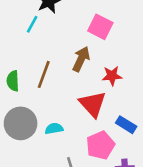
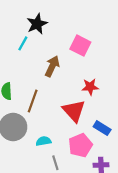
brown arrow: (81, 59) -> (52, 66), moved
brown line: (44, 74) -> (33, 101), moved
cyan semicircle: (54, 129) -> (43, 141), moved

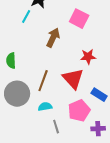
brown line: (33, 101) -> (43, 81), moved

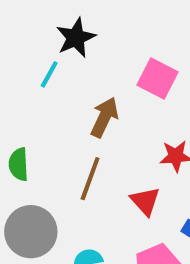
red triangle: (73, 79) -> (145, 201), size x0.7
brown line: (43, 81) -> (90, 179), moved

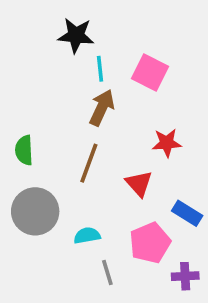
black star: (76, 38) -> (76, 35), turned 30
cyan line: (49, 74) -> (100, 69), moved, turned -35

